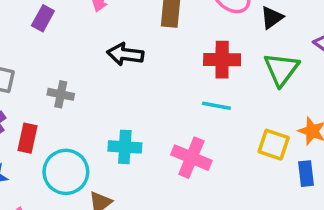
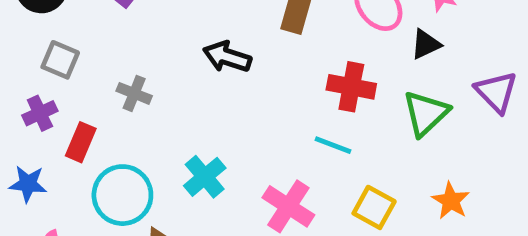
yellow square: (274, 145) -> (374, 207), moved
cyan cross: (125, 147) -> (205, 177), turned 36

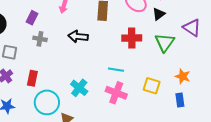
gray cross: (134, 93) -> (40, 39), moved
red rectangle: (81, 142) -> (32, 78), moved
cyan line: (333, 145) -> (116, 70), moved

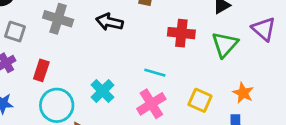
gray cross: (40, 39) -> (58, 19), size x1.5
pink cross: (116, 93) -> (151, 104), turned 30

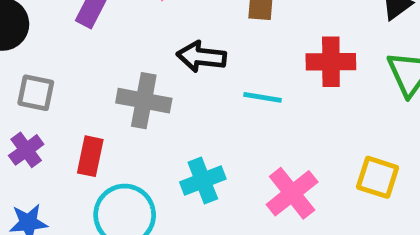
gray cross: (58, 19) -> (144, 101), moved
cyan line: (155, 73) -> (263, 97), moved
cyan cross: (102, 91) -> (203, 180), turned 30

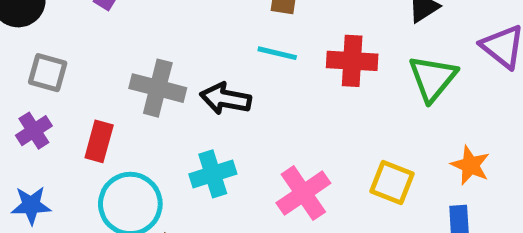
black arrow: (201, 57) -> (225, 99), moved
cyan line: (263, 97) -> (277, 53), moved

